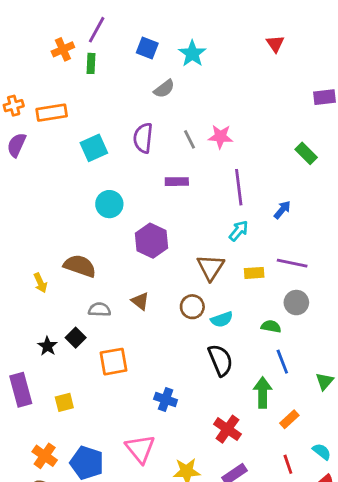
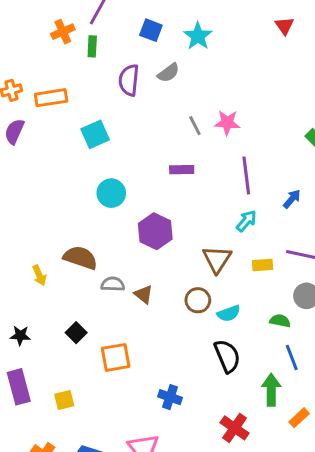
purple semicircle: (143, 138) -> (129, 80), moved
gray semicircle: (99, 310) -> (113, 284), moved
black star: (47, 346) -> (20, 335), moved, turned -30

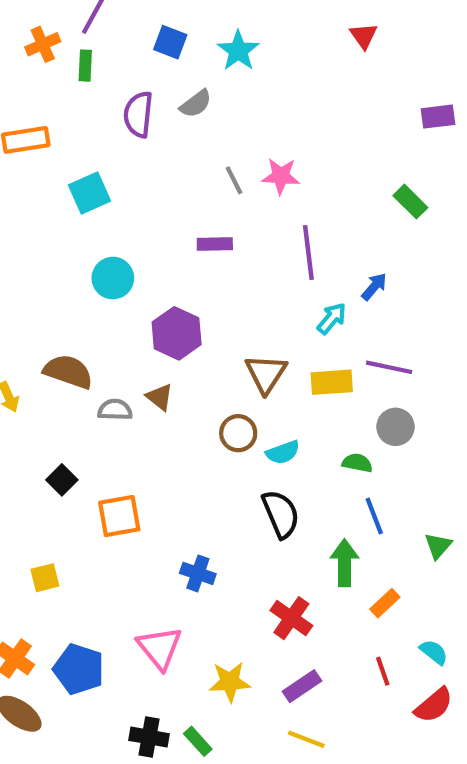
cyan arrow: (246, 221) -> (332, 318), moved
yellow rectangle: (262, 265) -> (332, 382), size x1.4
brown triangle: (144, 294) -> (160, 397), moved

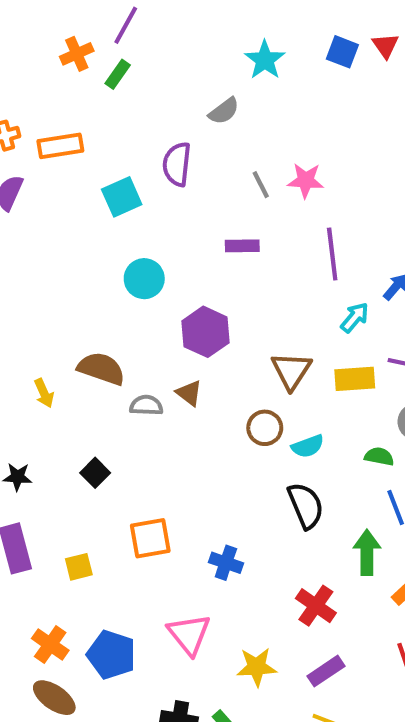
blue square: (170, 42) -> (342, 52), moved
green rectangle: (85, 66) -> (118, 74), turned 32
purple semicircle: (138, 114) -> (177, 164), moved
orange square: (119, 516) -> (150, 538), moved

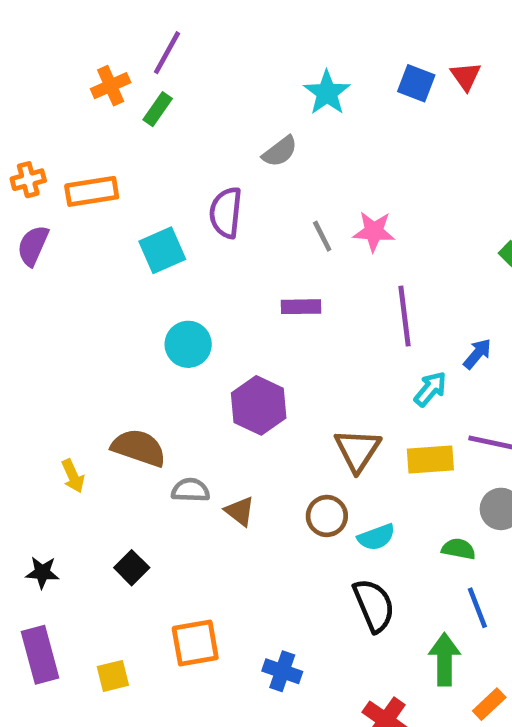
brown triangle: (189, 393) -> (240, 511), moved

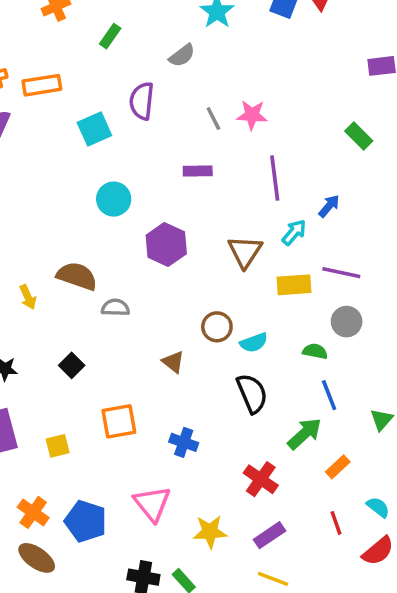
green rectangle: (158, 109) -> (110, 36), moved
brown triangle: (357, 450) -> (245, 252), moved
brown triangle: (240, 511) -> (173, 362), moved
green arrow: (444, 659) -> (305, 434), turned 48

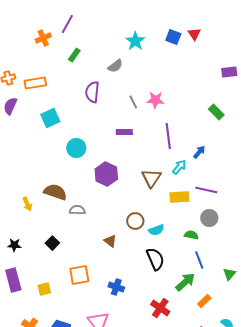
cyan square: (94, 129) -> (50, 118), moved

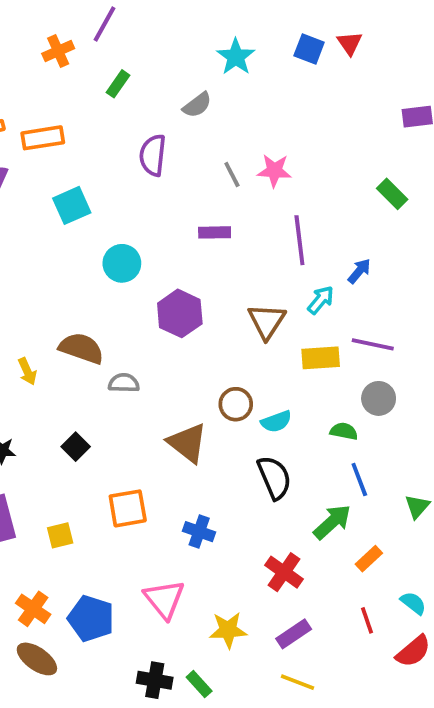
brown triangle: (110, 241) -> (188, 443), size x1.6

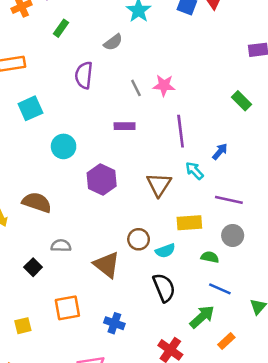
cyan arrow: (321, 300) -> (195, 171), turned -84
yellow rectangle: (321, 358) -> (189, 223), moved
gray semicircle: (124, 383) -> (61, 246), moved
blue line: (359, 479) -> (220, 289), turned -45

